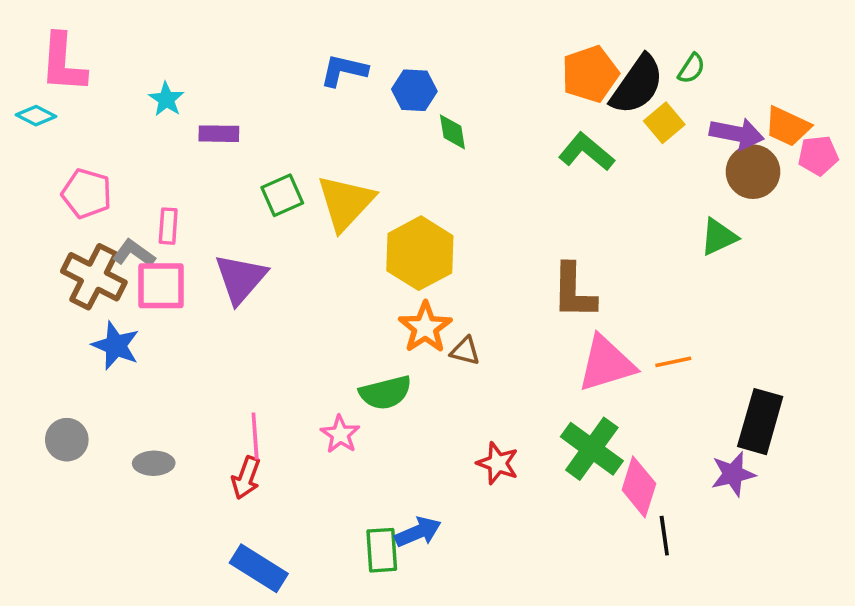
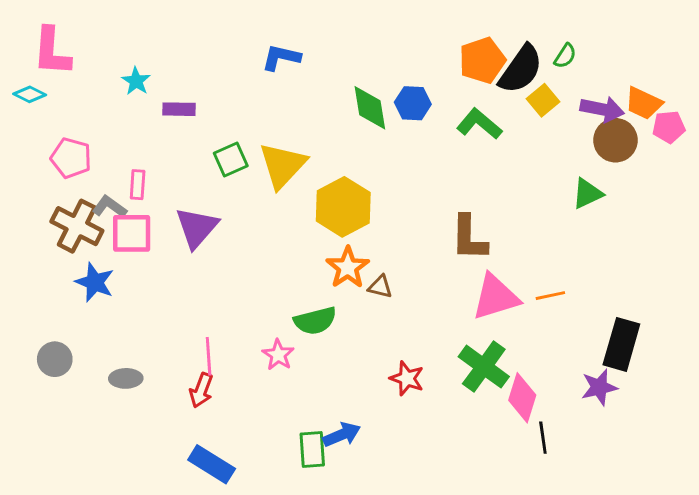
blue hexagon: (414, 90) -> (413, 103), moved
green diamond: (452, 132) -> (370, 108), size x1.5

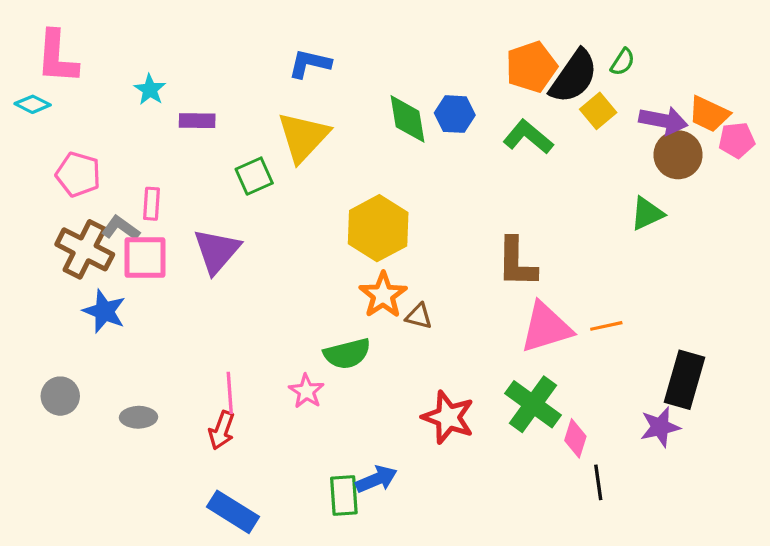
yellow triangle: (283, 165) -> (303, 137), moved
red star: (407, 378) -> (448, 417), size x1.4
pink diamond: (522, 398) -> (575, 438), size x0.7

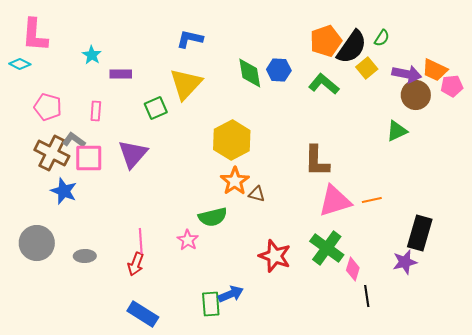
pink rectangle: (152, 204) -> (96, 111), moved
gray circle: (60, 396) -> (37, 243), size x1.5

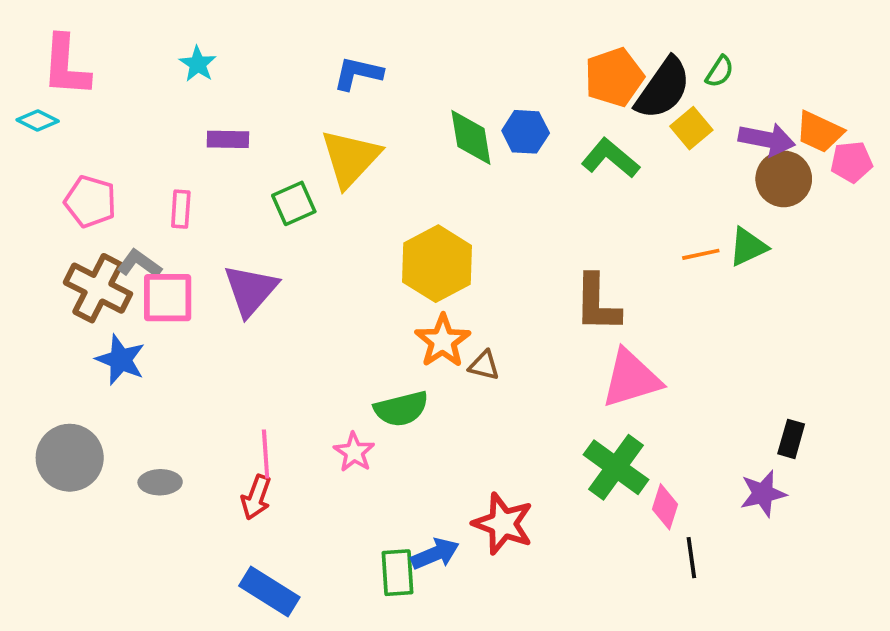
cyan star: (92, 55) -> (198, 64), moved
orange line: (372, 200) -> (701, 254), moved
black rectangle: (420, 233) -> (791, 439), size x0.6
red star: (275, 256) -> (503, 524), moved

